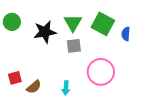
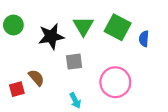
gray square: (74, 46) -> (74, 62), moved
brown semicircle: (34, 87) -> (36, 78), moved, turned -91
cyan arrow: (66, 88) -> (75, 101), turned -32

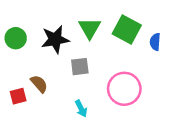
green circle: (13, 25) -> (16, 38), moved

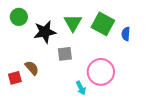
green circle: (16, 38) -> (19, 17), moved
cyan arrow: (81, 109) -> (81, 88), moved

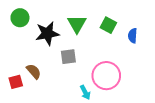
green square: (103, 24) -> (108, 25), size x0.7

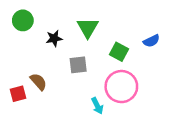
green square: (108, 25) -> (119, 52), moved
black star: (47, 34) -> (54, 38), size x0.6
blue semicircle: (133, 36) -> (151, 41), turned -120

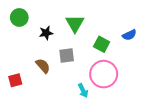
brown semicircle: (38, 82) -> (43, 66), moved

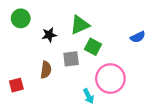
green triangle: (75, 24) -> (80, 25), turned 36
green square: (102, 44) -> (93, 47), moved
brown semicircle: (43, 66) -> (46, 70), turned 49

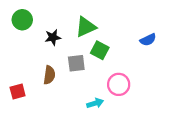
pink circle: (110, 79) -> (119, 84), size x0.7
cyan arrow: (89, 96) -> (95, 103), turned -80

